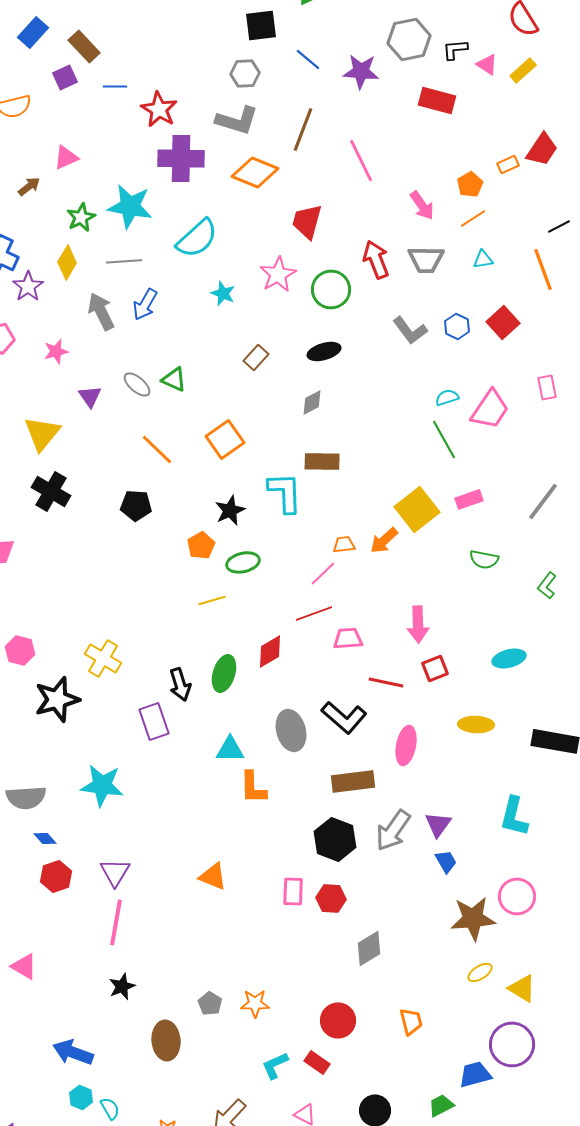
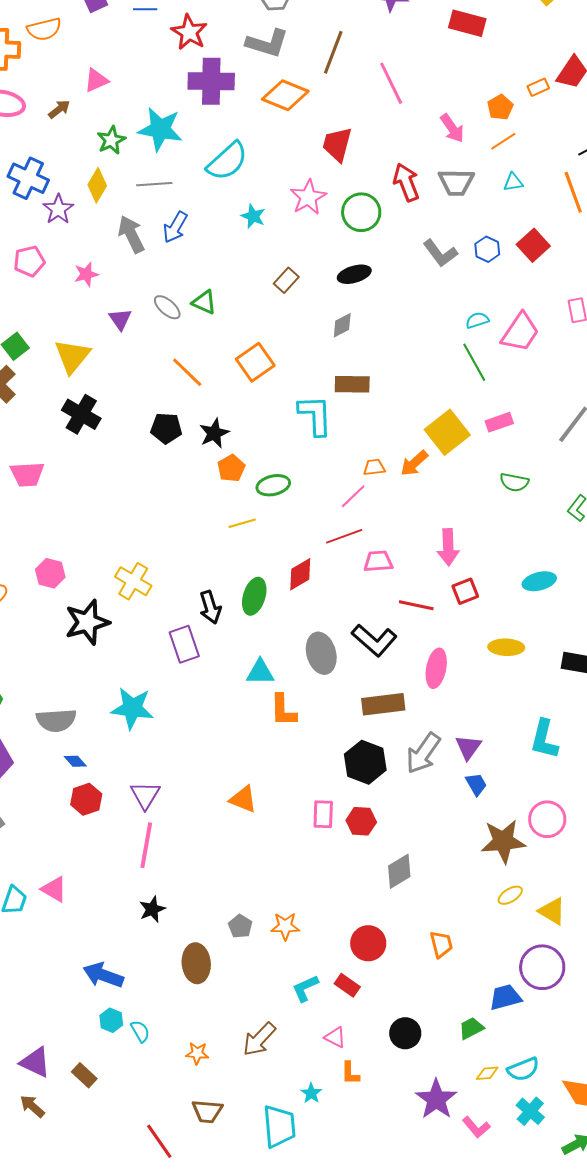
black star: (230, 510) -> (214, 433), moved

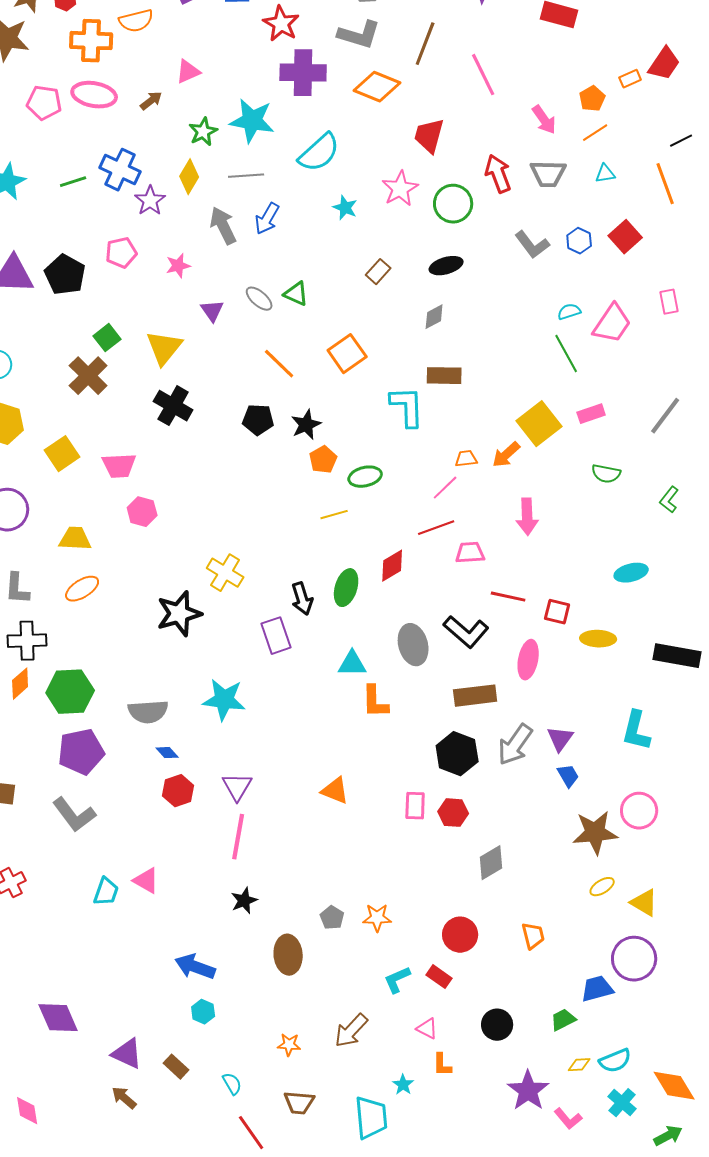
pink arrow: (448, 547) -> (527, 517), moved
pink hexagon: (50, 573) -> (142, 512), moved
red square: (465, 591) -> (557, 612), moved, turned 36
cyan semicircle: (140, 1031) -> (232, 1084), moved

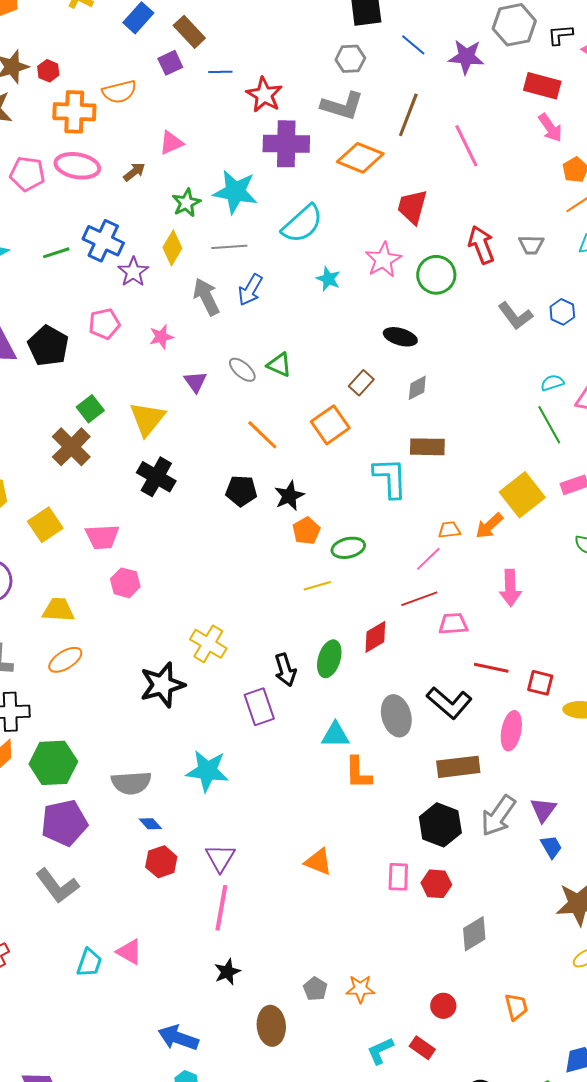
pink arrow: (544, 120) -> (550, 128), moved
gray trapezoid: (548, 174) -> (531, 245), size x0.7
black ellipse: (446, 266) -> (400, 337), moved, turned 32
brown rectangle: (378, 272) -> (361, 383), moved
red circle: (460, 935) -> (443, 1006), size x0.7

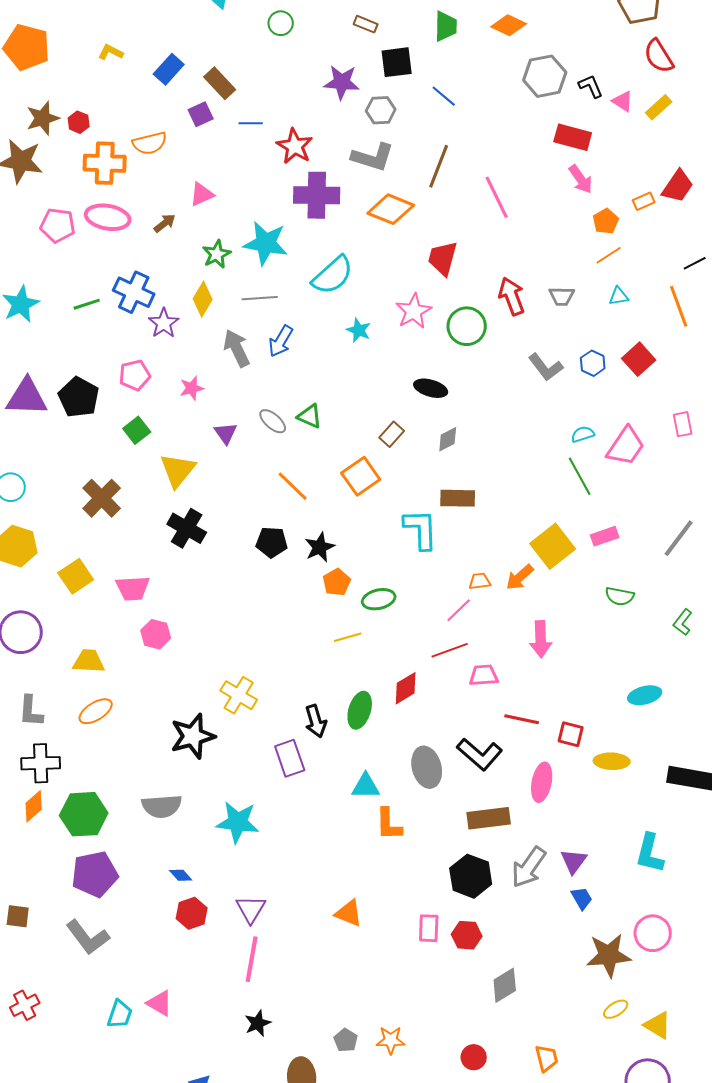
black L-shape: (560, 35) -> (591, 86), turned 72
purple star: (466, 57) -> (342, 82), moved
green square: (90, 409) -> (137, 430), moved
gray semicircle: (131, 783) -> (162, 806), moved

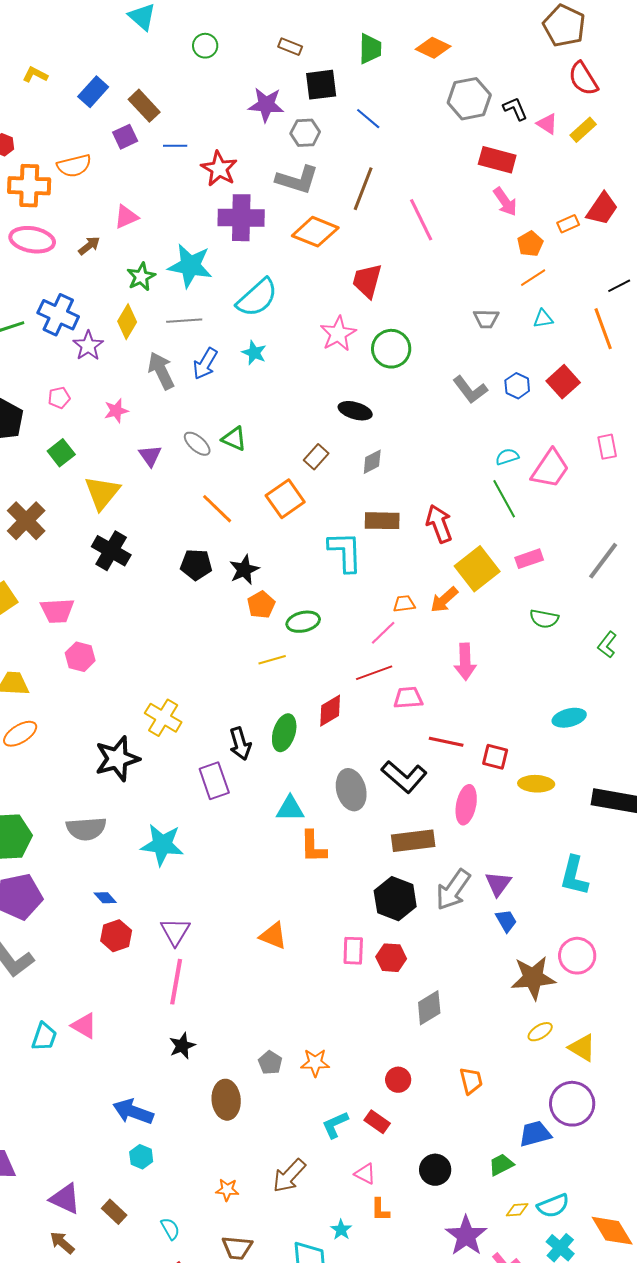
red arrow: (512, 296) -> (439, 524), moved
cyan star: (359, 330) -> (254, 353), moved
pink pentagon: (135, 375) -> (59, 398), size x0.7

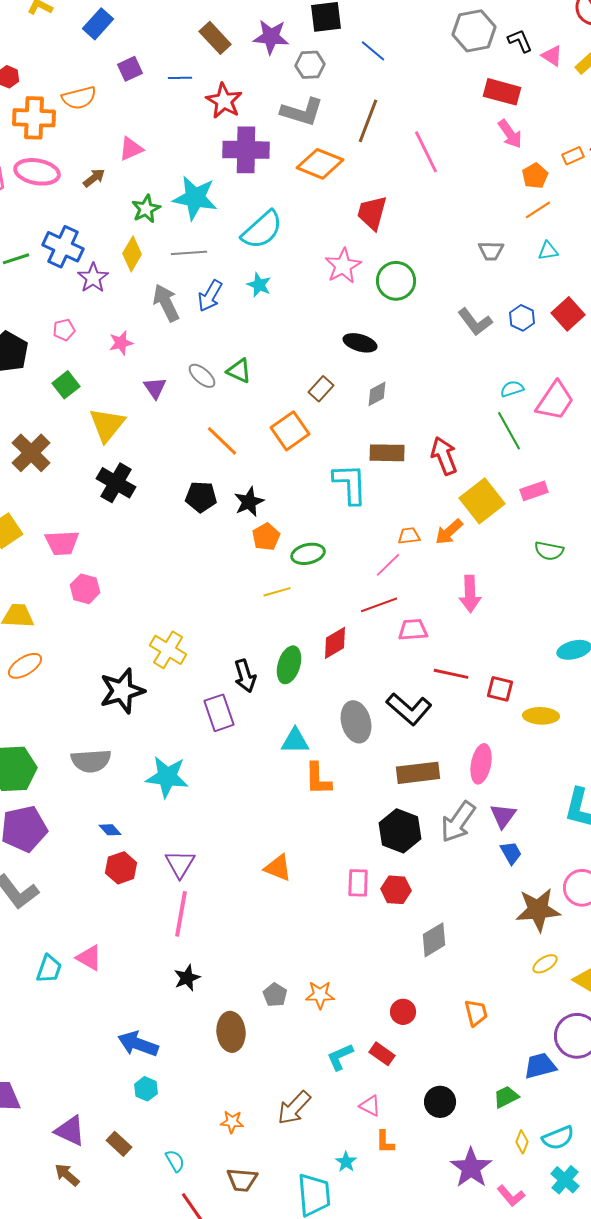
brown rectangle: (144, 106) -> (215, 38), moved
pink ellipse: (466, 805) -> (481, 764), moved
yellow diamond: (517, 1210) -> (522, 1142), turned -65

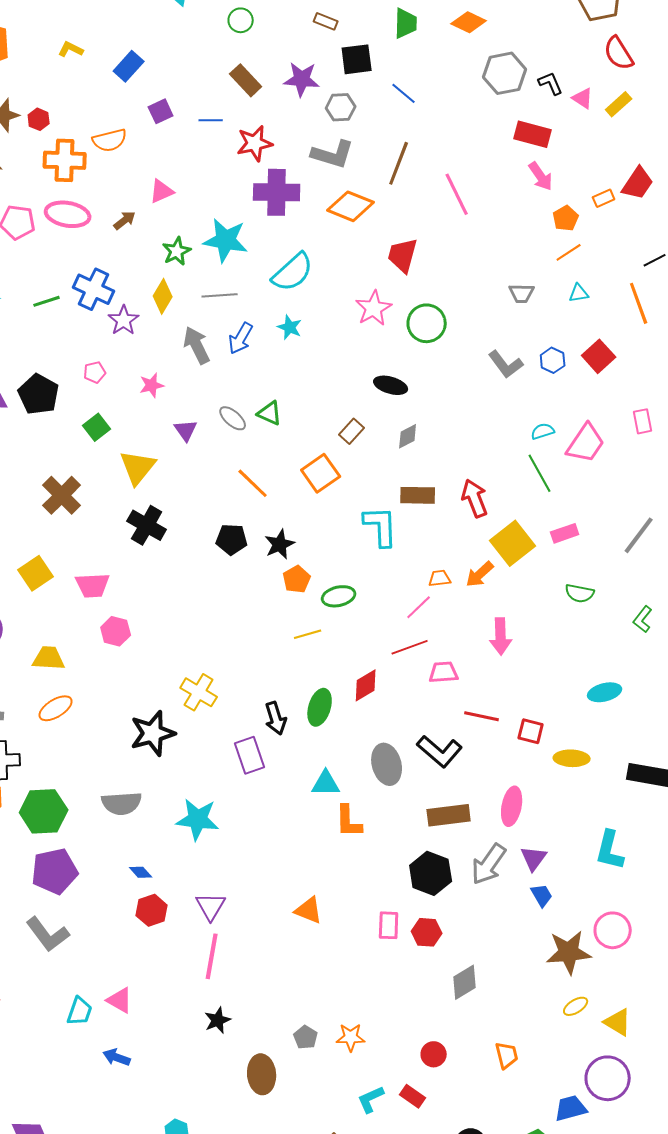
red star: (224, 101) -> (255, 143), turned 30
blue arrow: (138, 1044) -> (117, 1057), moved, size x0.7

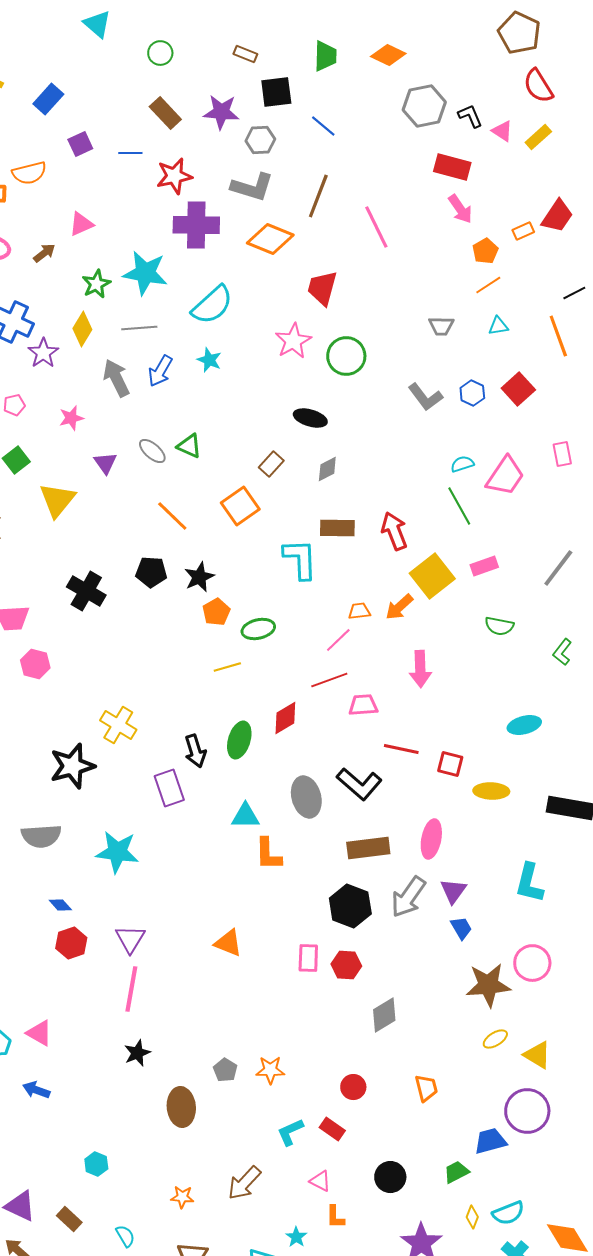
black cross: (147, 525) -> (86, 591), moved

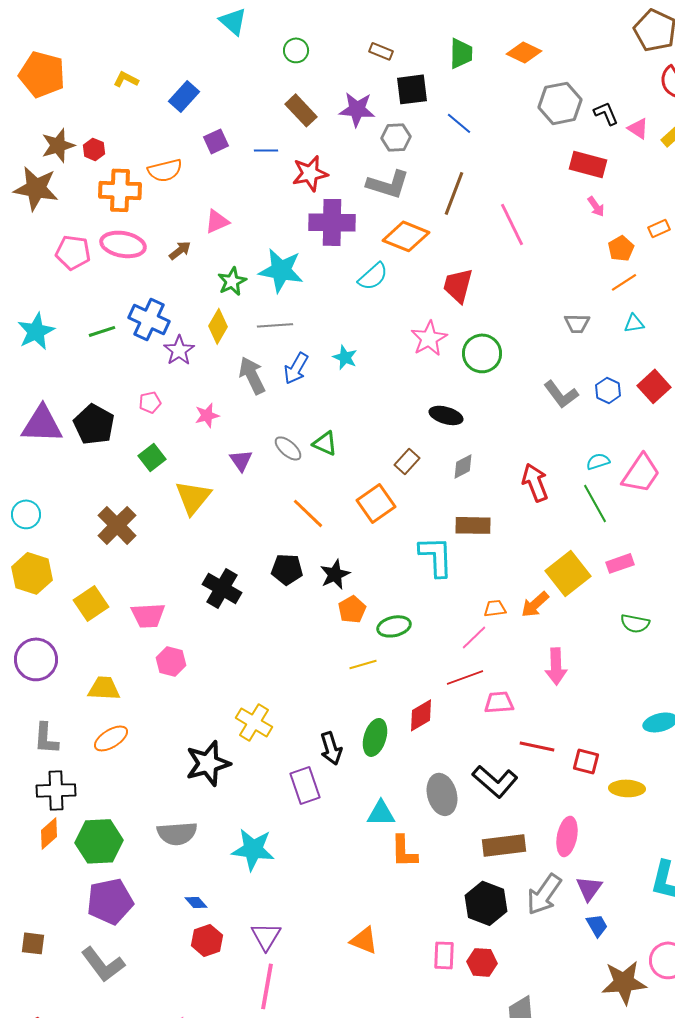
pink arrow: (460, 209) -> (596, 206), size x0.7
cyan semicircle: (212, 305) -> (373, 276), moved, size x0.7
red arrow: (394, 531) -> (535, 482), moved

